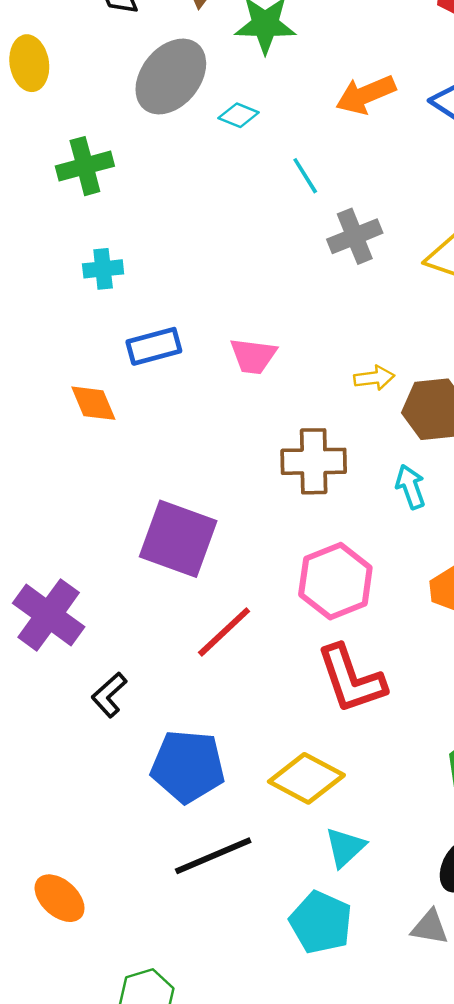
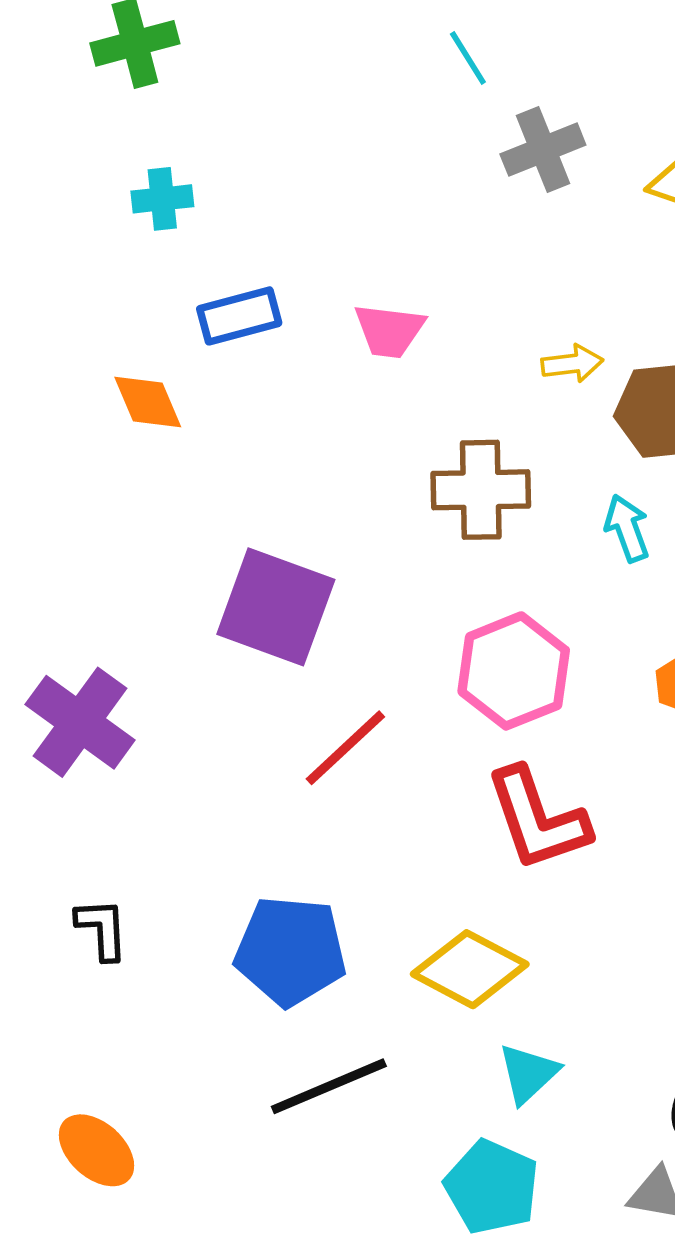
black L-shape: (109, 695) -> (102, 929), moved, turned 129

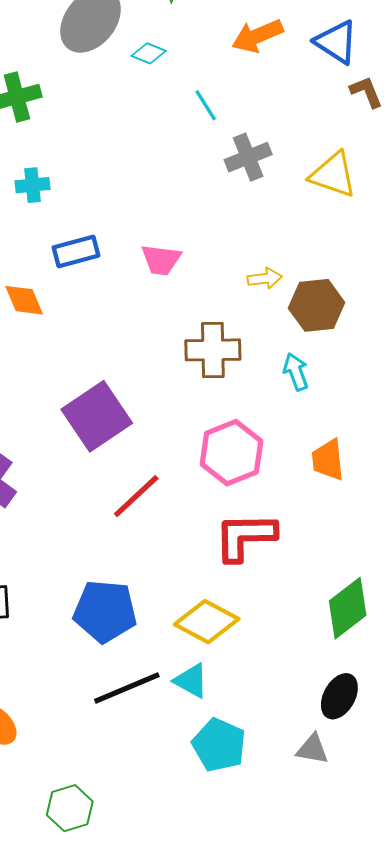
purple square: (276, 607) -> (97, 416), turned 36
red L-shape: (537, 819) -> (245, 537), turned 108
cyan triangle: (528, 1073) -> (191, 681), moved, turned -48

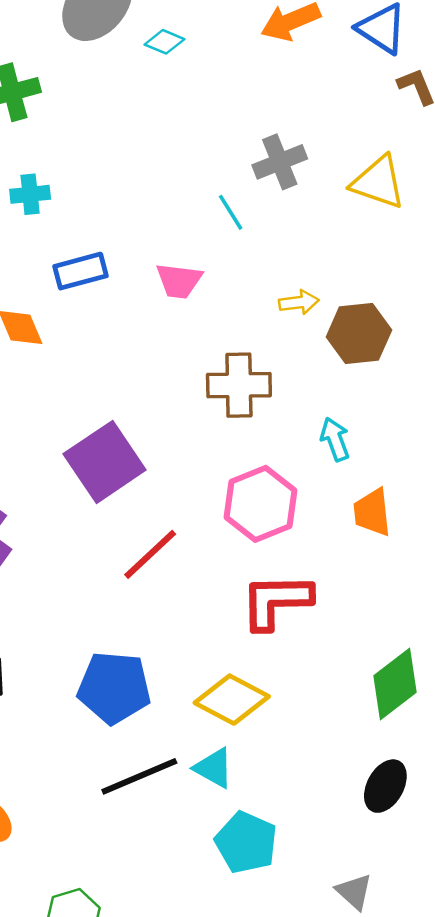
cyan line: (206, 105) -> (231, 212), moved
cyan arrow: (296, 372) -> (335, 439), moved
gray triangle: (312, 749) -> (354, 892), moved, turned 32

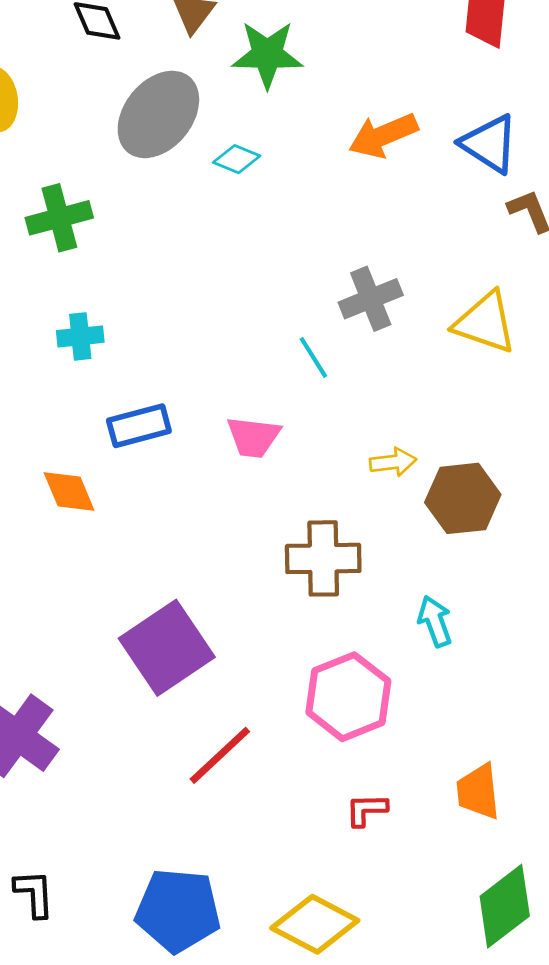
orange trapezoid: (372, 512) -> (478, 792), moved
red L-shape: (276, 601) -> (366, 810), size x0.5

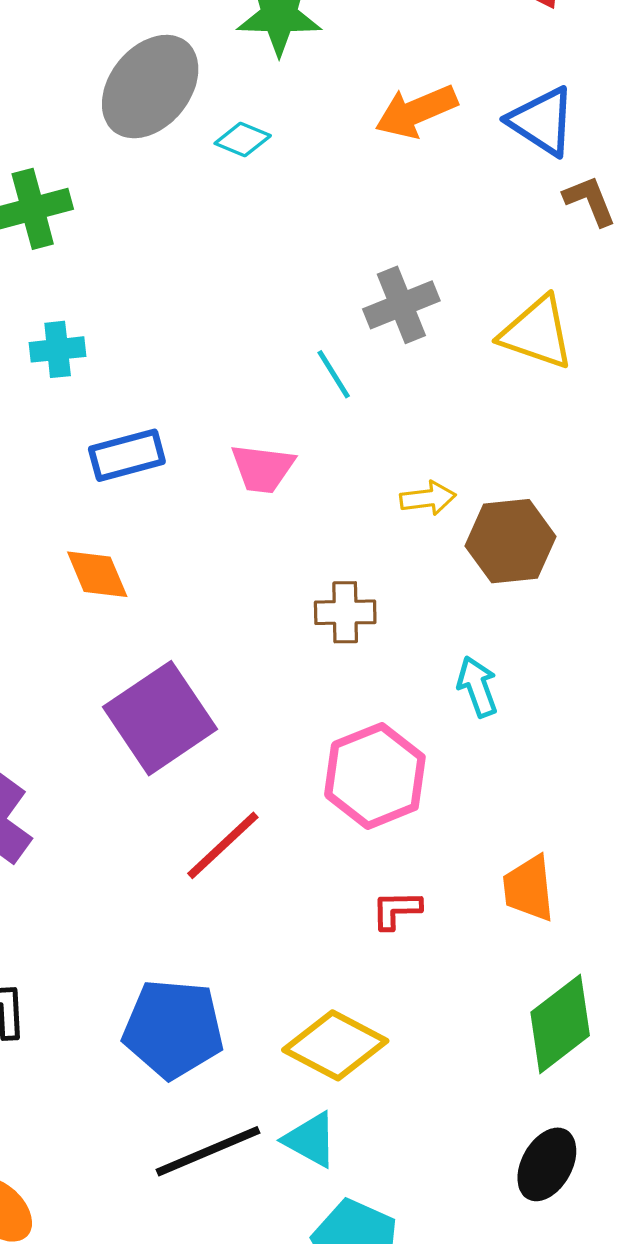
orange diamond: (69, 491) -> (97, 574), moved
brown cross: (323, 558) -> (345, 612), size x0.7

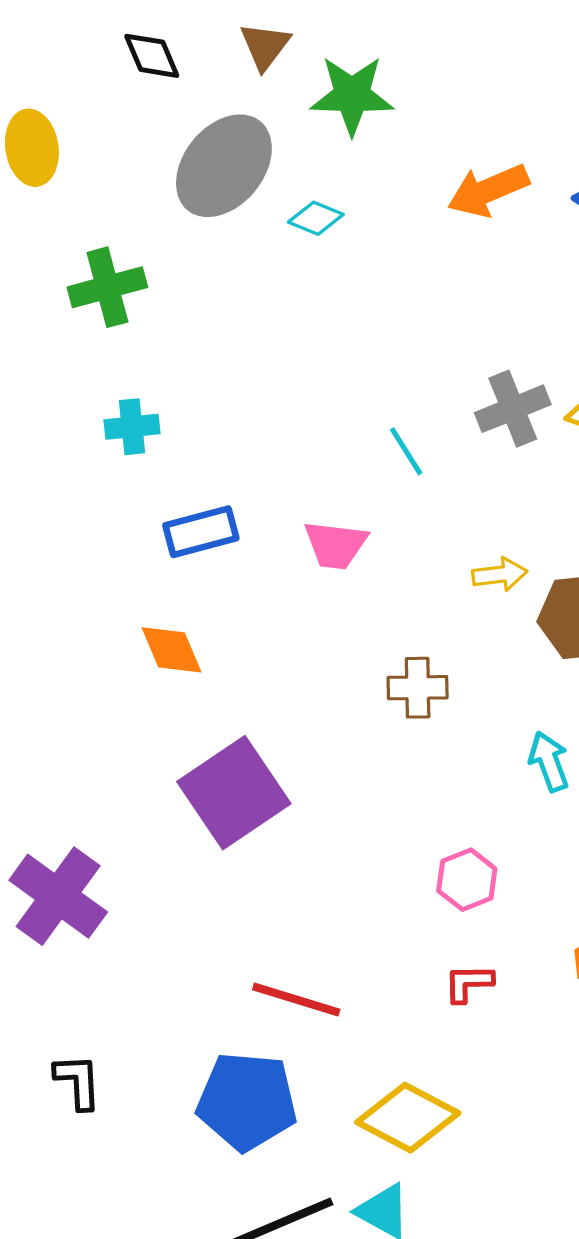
gray cross: (401, 305) -> (513, 409), moved
pink hexagon: (375, 776) -> (467, 880), moved, size x0.6
red line: (223, 845) -> (296, 999), moved, turned 60

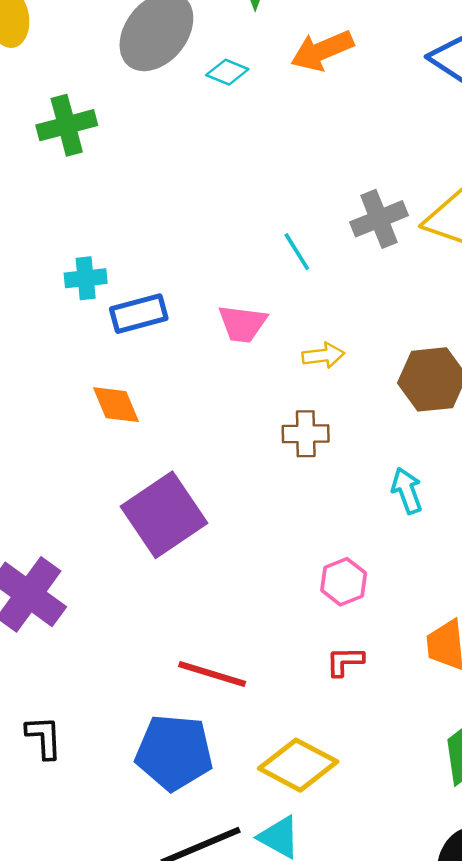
orange arrow: (488, 190) -> (322, 51), moved
cyan cross: (132, 427) -> (86, 278), moved
yellow arrow: (500, 574) -> (323, 355), moved

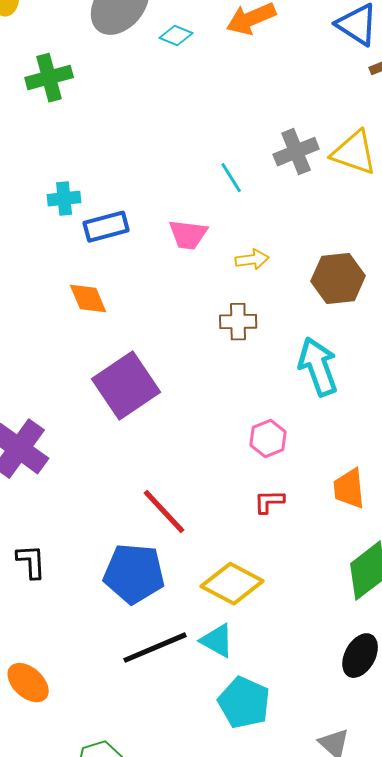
cyan arrow: (407, 491) -> (318, 367), size x1.6
red line: (212, 674) -> (164, 512), turned 30

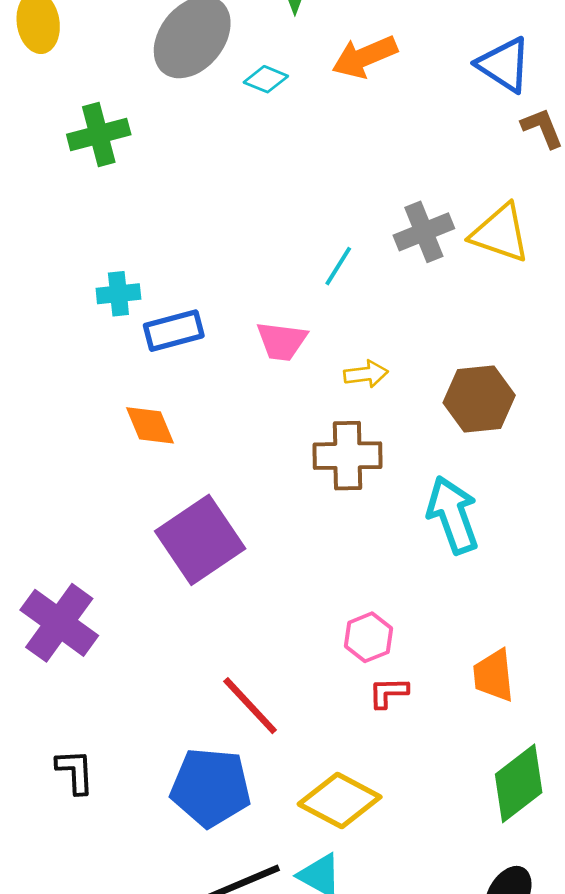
cyan line: (231, 178) -> (338, 266), turned 64
brown cross: (238, 322) -> (347, 456), size x1.4
pink hexagon: (268, 439) -> (369, 637), moved

